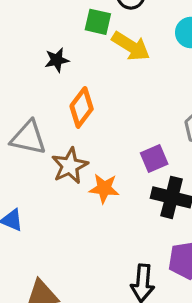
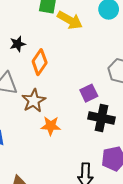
black star: (57, 60) -> (18, 44), moved
orange star: (104, 188) -> (51, 126), moved

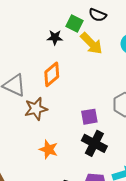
black star: (18, 44) -> (55, 37), moved
orange star: (51, 126) -> (49, 149), moved

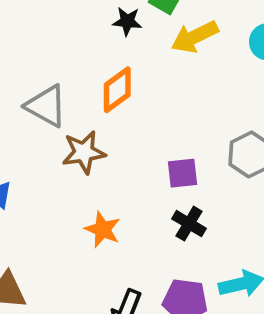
yellow arrow: (91, 43) -> (195, 37), turned 105
black cross: (94, 143) -> (189, 224), size x0.7

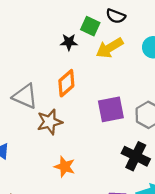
purple square: (183, 173) -> (111, 109), moved, size x1.4
black cross: (189, 224) -> (136, 156), moved, size x1.4

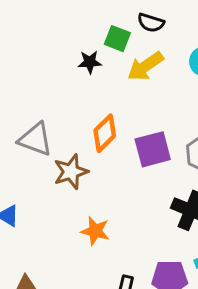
orange diamond: (66, 83) -> (105, 133), moved

